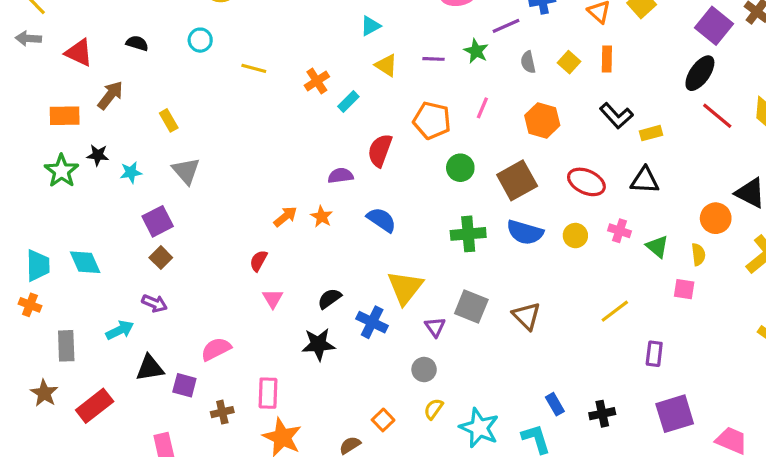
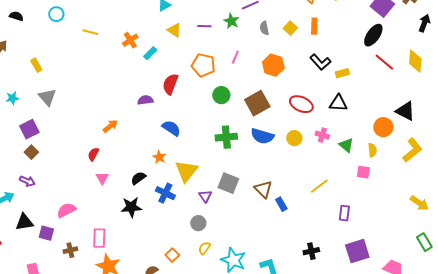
orange star: (322, 217) -> (159, 157), moved
blue rectangle: (555, 404) -> (281, 204), moved

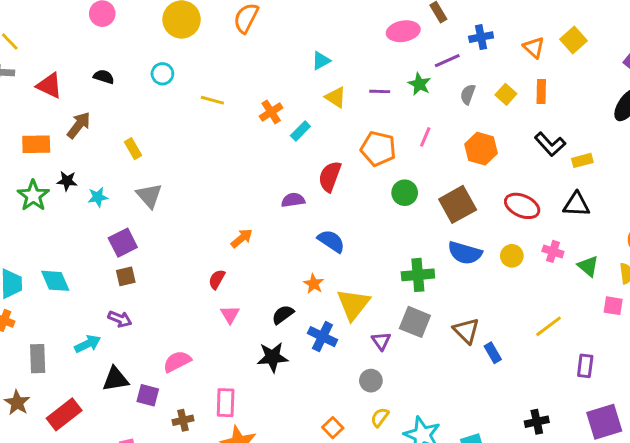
gray semicircle: (264, 28) -> (468, 94), turned 32
green cross: (226, 137) -> (418, 275), moved
brown square: (31, 152) -> (126, 276), turned 32

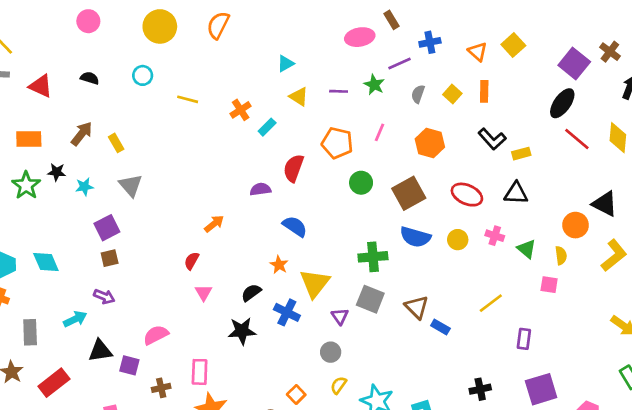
brown arrow: (79, 125) -> (82, 134), moved
blue rectangle: (493, 353) -> (440, 327), turned -30

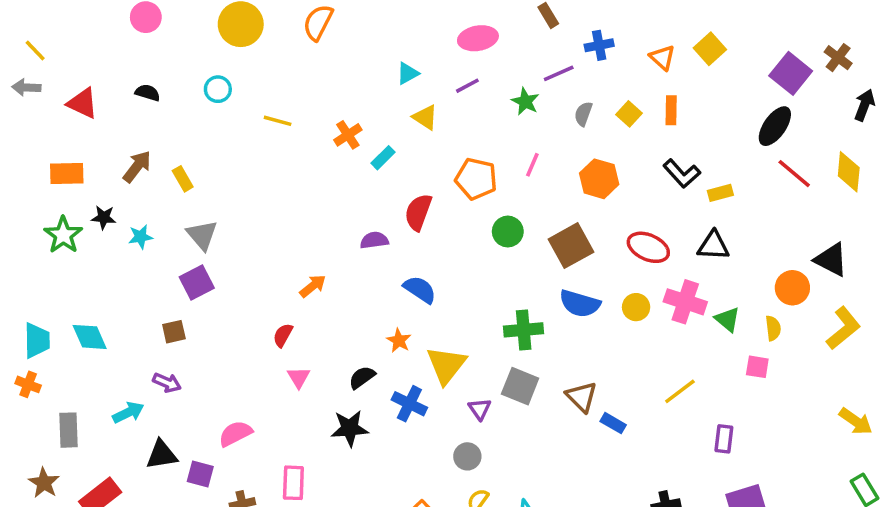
pink ellipse: (360, 37) -> (478, 38), moved
purple line: (339, 91) -> (467, 86), moved, turned -30
purple square: (107, 228) -> (197, 282), moved
pink cross: (495, 236) -> (685, 302), size x1.6

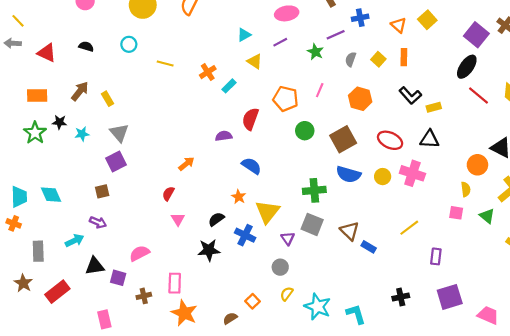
green triangle: (727, 319) -> (487, 216), moved

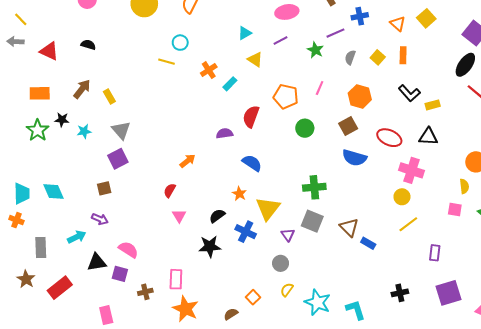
cyan circle: (129, 44) -> (180, 43), moved
brown square: (343, 139) -> (348, 126), moved, size x0.7
blue semicircle: (348, 174) -> (354, 158), moved
yellow circle: (383, 177) -> (402, 197), moved
pink semicircle: (139, 253) -> (128, 250), moved, turned 60

